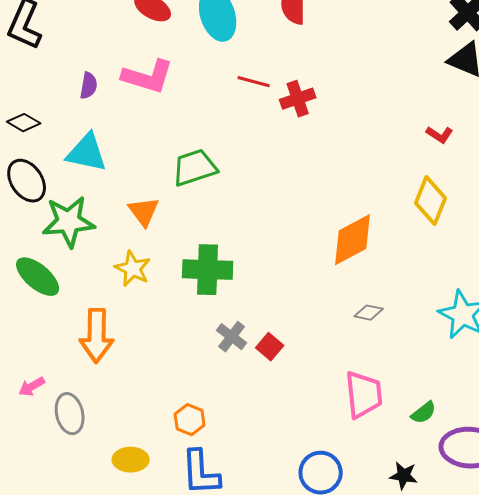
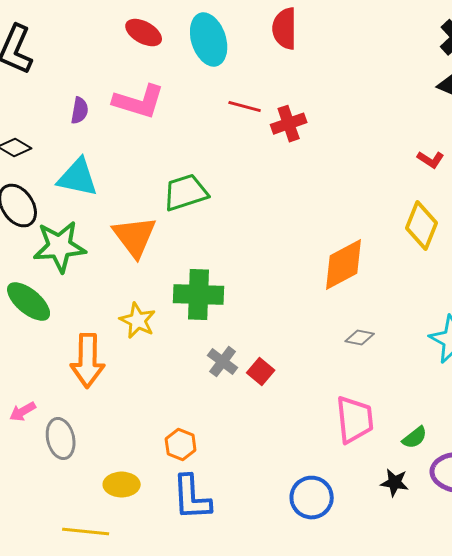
orange triangle: (144, 212) -> (135, 237), size x1.4
yellow star: (133, 269) -> (138, 321), moved
black star: (404, 476) -> (395, 483), moved

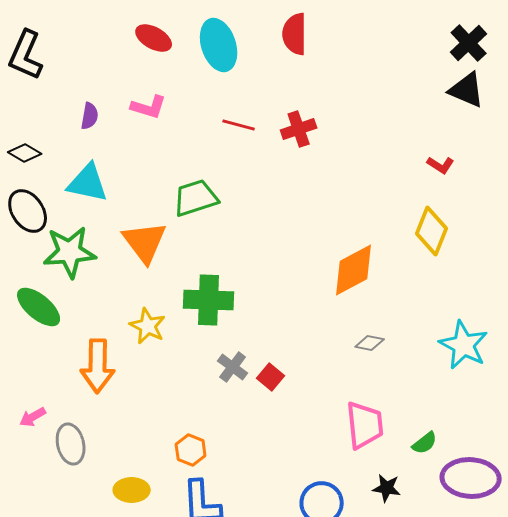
pink L-shape: (139, 102) -> (149, 107), size x0.7
red line: (245, 107) -> (239, 125), moved
black star: (395, 483) -> (387, 488), moved

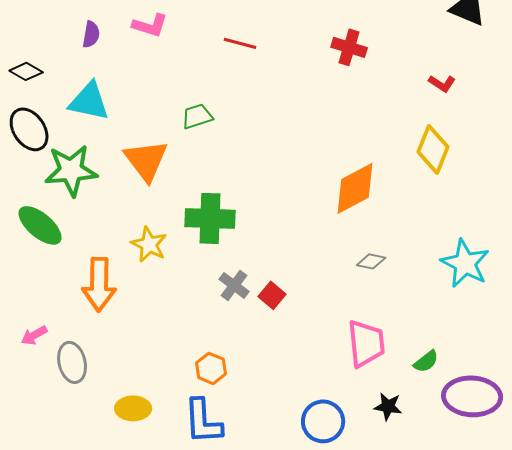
red cross: (299, 129) -> (349, 47), moved, turned 36
green trapezoid: (196, 198) -> (197, 116), size x0.7
orange hexagon: (191, 450) -> (211, 368), moved

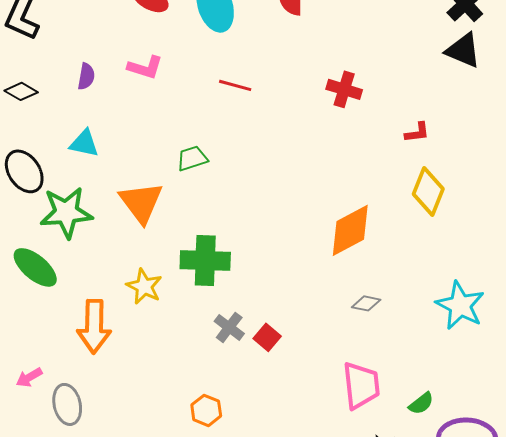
black diamond: (26, 71) -> (21, 91), moved
red L-shape: (442, 83) -> (417, 132), moved, turned -40
cyan triangle: (89, 101) -> (84, 143), size x0.7

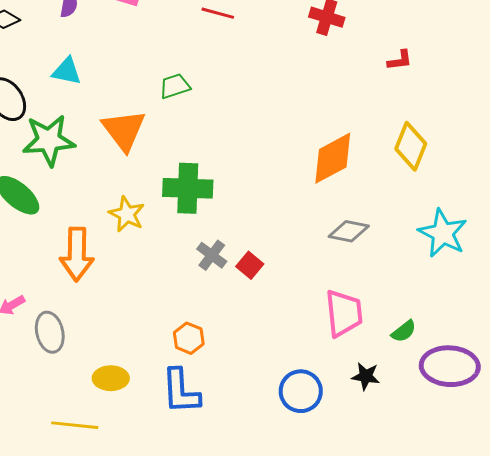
yellow diamond: (428, 191) -> (411, 146), moved
gray diamond: (366, 303) -> (349, 231), size x1.4

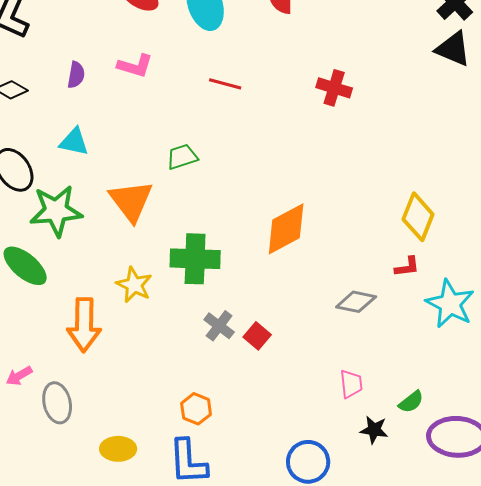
red L-shape: (400, 60) -> (407, 267), moved
orange diamond: (333, 158) -> (286, 229), moved
pink trapezoid: (344, 313) -> (351, 384), size x0.6
black star: (366, 376) -> (374, 430), moved

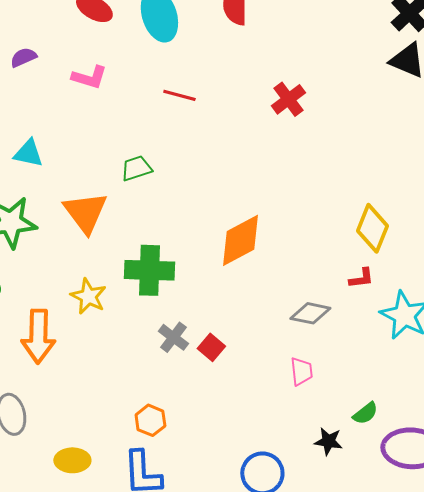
purple semicircle: (76, 75) -> (23, 57), moved, turned -124
red cross: (334, 88) -> (288, 99), turned 36
pink trapezoid: (351, 384) -> (301, 371), moved

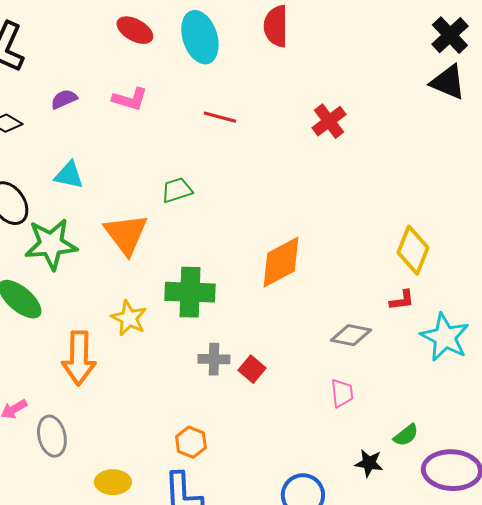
purple semicircle: (23, 57) -> (64, 99), moved
gray cross: (173, 337) -> (214, 359), turned -36

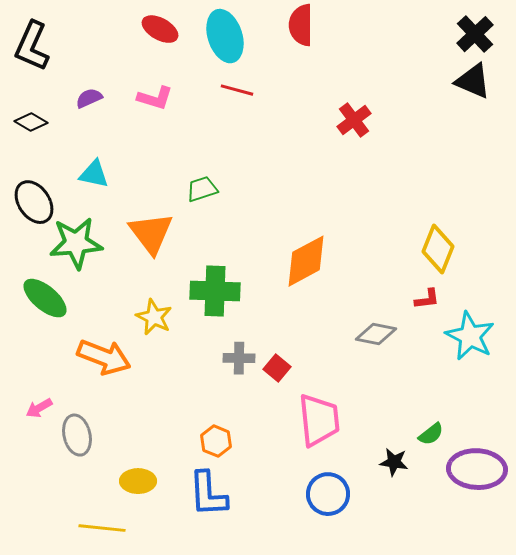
red line: (220, 117) -> (237, 90), moved
orange arrow: (79, 358) -> (104, 357), turned -70
pink trapezoid: (342, 393) -> (319, 420), moved, size x1.8

